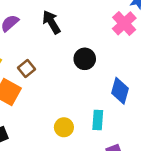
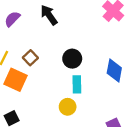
black circle: (85, 59) -> (72, 59), moved
cyan rectangle: (98, 120) -> (77, 84), moved

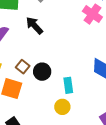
black circle: (72, 59) -> (42, 72), moved

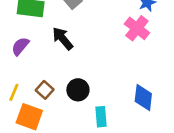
black circle: (42, 72) -> (78, 90), moved

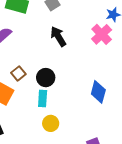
black arrow: (63, 39) -> (58, 36), moved
cyan rectangle: (101, 117) -> (43, 99), moved

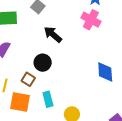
black circle: (46, 78) -> (43, 63), moved
cyan rectangle: (43, 99) -> (48, 99), moved

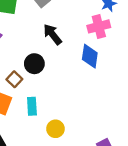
pink cross: (91, 20) -> (99, 26), turned 36
blue diamond: (105, 72) -> (90, 56), moved

